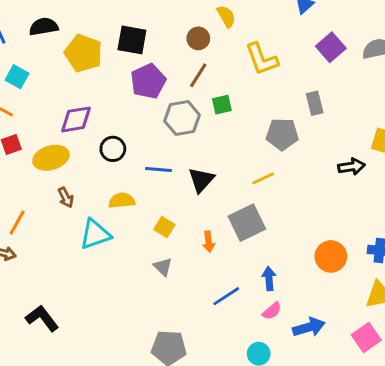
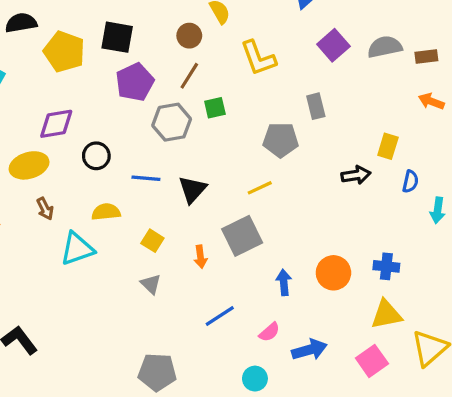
blue arrow: (269, 279) -> (284, 282), moved

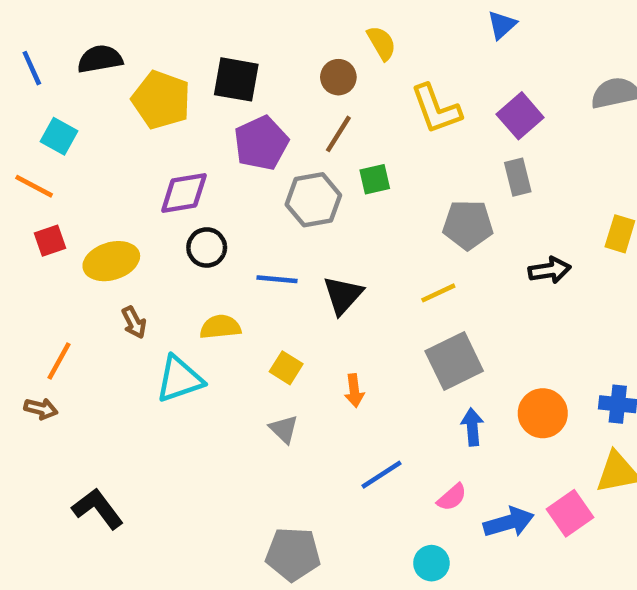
purple square: (333, 45) -> (520, 116), moved
purple diamond: (56, 124) -> (184, 193), moved
black arrow: (356, 175) -> (550, 270), moved
gray square: (242, 236) -> (454, 361), moved
pink square: (372, 361) -> (570, 513), moved

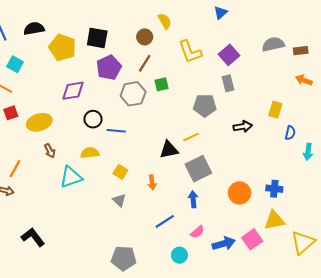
black circle: (207, 247) -> (93, 119), moved
black triangle: (343, 295) -> (169, 150), moved, turned 36
blue arrow: (472, 427) -> (193, 199), moved
cyan circle: (431, 563) -> (179, 255), moved

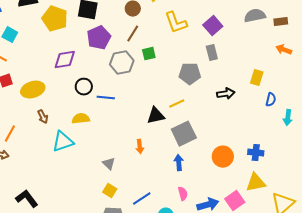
yellow square: (120, 172) -> (110, 191), moved
blue line: (165, 221) -> (142, 199), moved
pink semicircle: (197, 232) -> (183, 194), turned -64

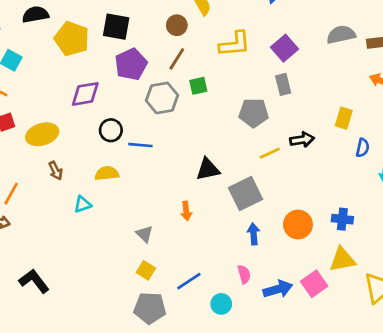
yellow L-shape: (176, 23) -> (235, 44), turned -75
yellow line: (177, 104) -> (270, 153), moved
cyan triangle: (63, 142) -> (83, 204), size x0.6
blue arrow: (179, 163) -> (254, 234), moved

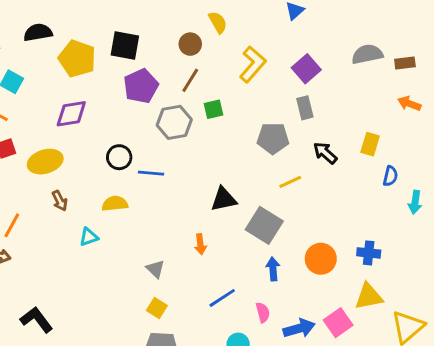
yellow L-shape: (235, 44) -> (253, 64), turned -44
purple diamond: (85, 94) -> (71, 114), moved
black arrow: (302, 140) -> (325, 153), moved, turned -130
gray square: (245, 194) -> (264, 225), turned -32
blue line: (189, 281) -> (222, 298), moved

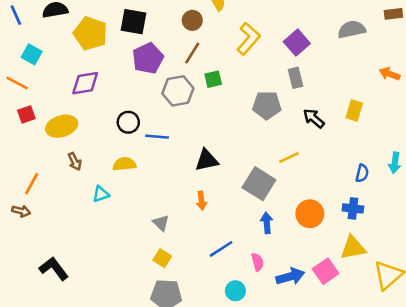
brown rectangle: (405, 63) -> (393, 14), moved
blue semicircle: (390, 176) -> (362, 173), moved
yellow line: (290, 182) -> (289, 158), moved
black triangle: (224, 199) -> (207, 160), moved

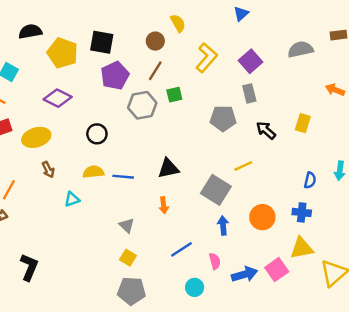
purple diamond: (85, 83) -> (58, 98), turned 36
blue line: (157, 137) -> (123, 177), moved
black L-shape: (54, 269) -> (29, 267), turned 60

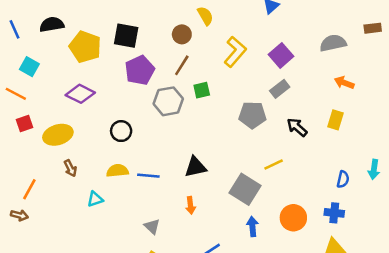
orange arrow: (335, 90) -> (344, 83), moved
gray rectangle: (249, 93) -> (280, 89), turned 66

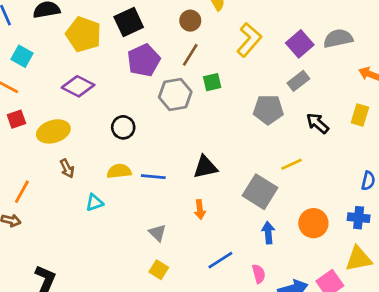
black square: (126, 36) -> (129, 22), turned -35
gray semicircle: (333, 43) -> (338, 38), moved

